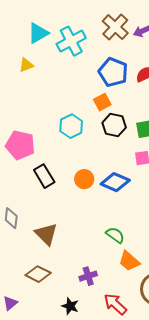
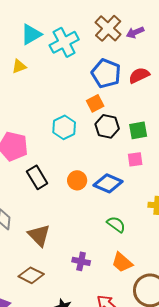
green semicircle: (115, 235) -> (116, 224), moved
purple cross: (88, 276) -> (81, 261), moved, turned 30

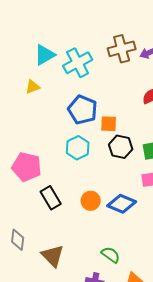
brown cross: (108, 28) -> (122, 49), turned 32
blue pentagon: (106, 73) -> (83, 110), moved
orange square: (95, 103) -> (109, 124), turned 30
green semicircle: (116, 224) -> (111, 255), moved

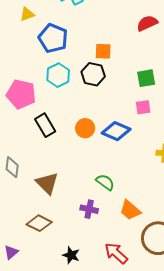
blue pentagon: (83, 110) -> (53, 38), moved
black hexagon: (121, 147) -> (93, 74), moved
cyan hexagon: (78, 148) -> (58, 75), moved

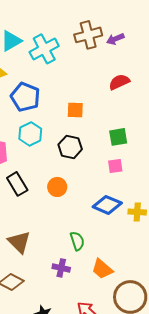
black hexagon: (93, 74) -> (70, 147), moved
blue diamond: (116, 131) -> (107, 205), moved
green semicircle: (105, 182) -> (77, 241), turned 36

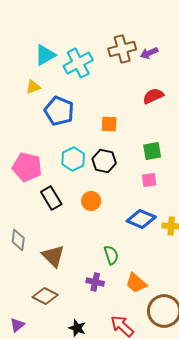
cyan hexagon: (30, 134) -> (73, 159), moved

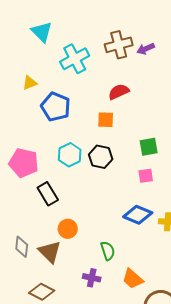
cyan triangle: (45, 55) -> (42, 32), moved, turned -45
red semicircle: (153, 96) -> (119, 92), moved
orange circle: (91, 201) -> (68, 229), moved
gray diamond: (18, 240) -> (22, 247), moved

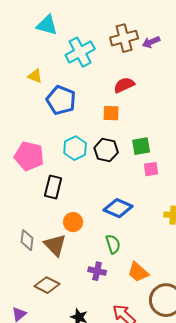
cyan triangle: (42, 32) -> (47, 25), turned -30
yellow triangle: (30, 83) -> (35, 76), turned 42
green square: (149, 147) -> (141, 146), moved
black rectangle: (48, 194) -> (53, 187), turned 45
blue diamond: (138, 215) -> (118, 208), moved

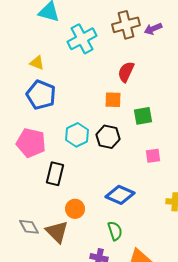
red semicircle: (124, 85) -> (126, 72), turned -40
blue pentagon: (61, 100) -> (41, 95), moved
green square: (141, 146) -> (143, 116), moved
gray diamond: (27, 240) -> (29, 227), turned -35

